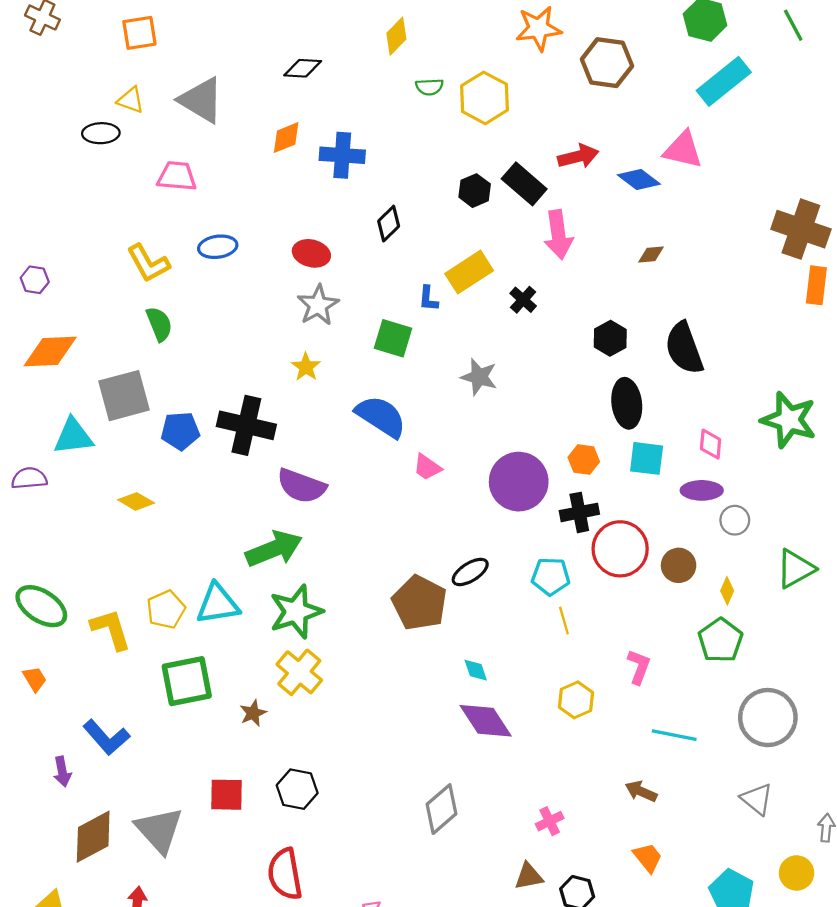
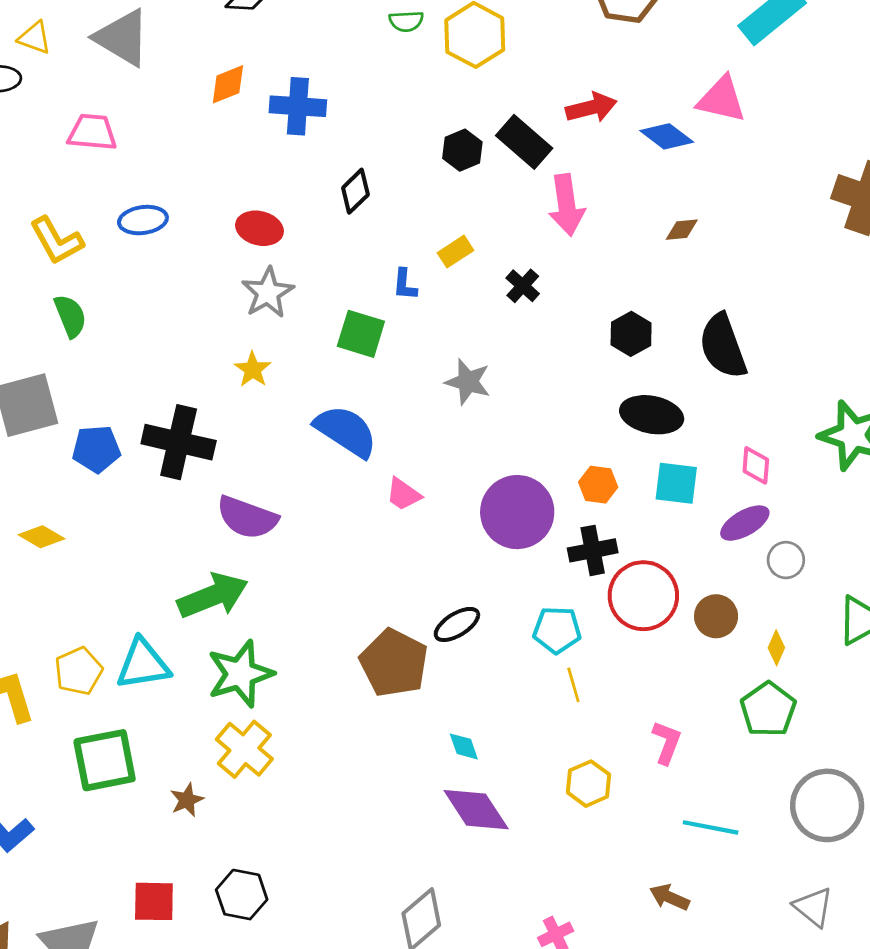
yellow rectangle: (469, 272) -> (456, 252), size x0.6
black ellipse: (627, 403) -> (652, 415), turned -72
purple ellipse: (702, 490) -> (745, 523), turned -30

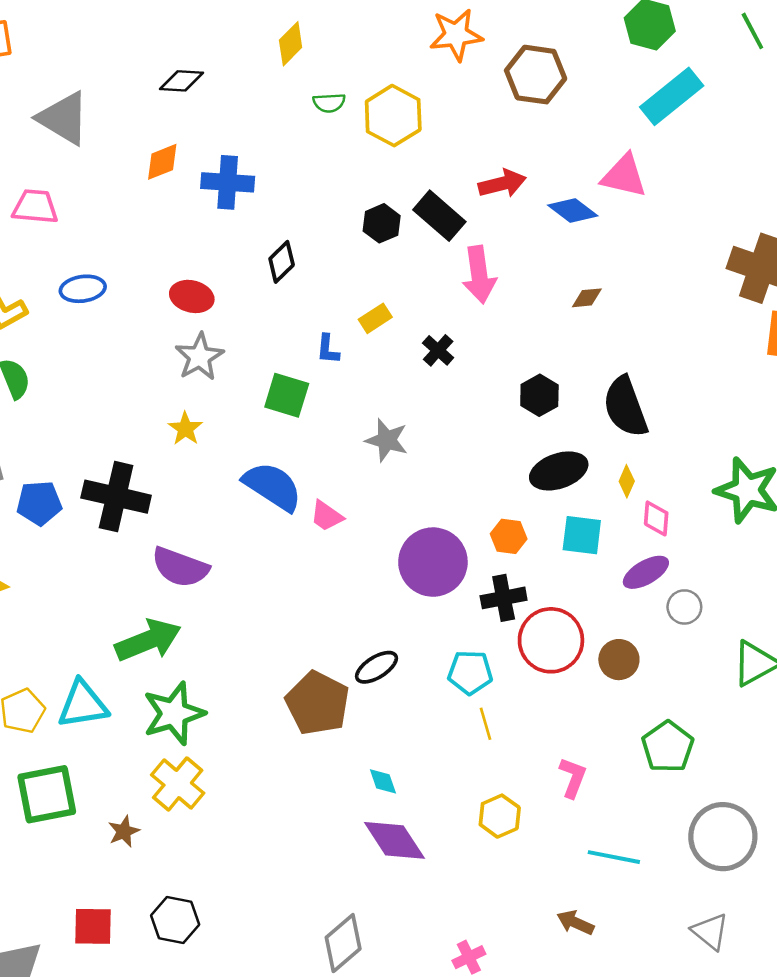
black ellipse: (652, 415) -> (559, 471), turned -30
pink trapezoid: (403, 494) -> (326, 516), moved
yellow diamond: (776, 648) -> (627, 481), moved

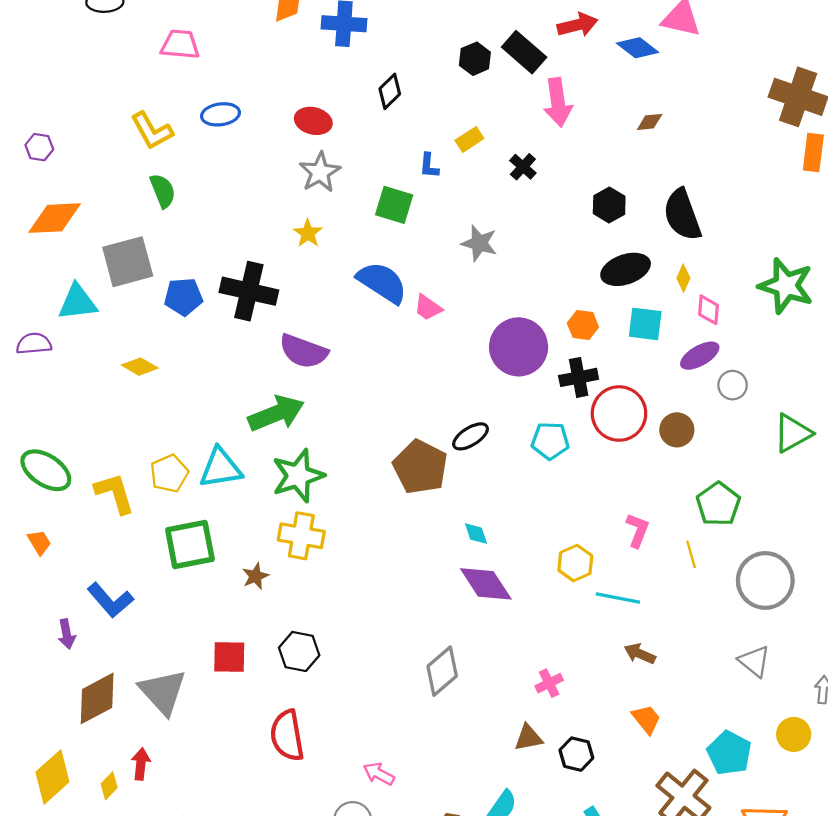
yellow line: (486, 724) -> (691, 554), moved
yellow cross: (178, 784) -> (301, 536), turned -30
cyan line: (614, 857) -> (618, 598), moved

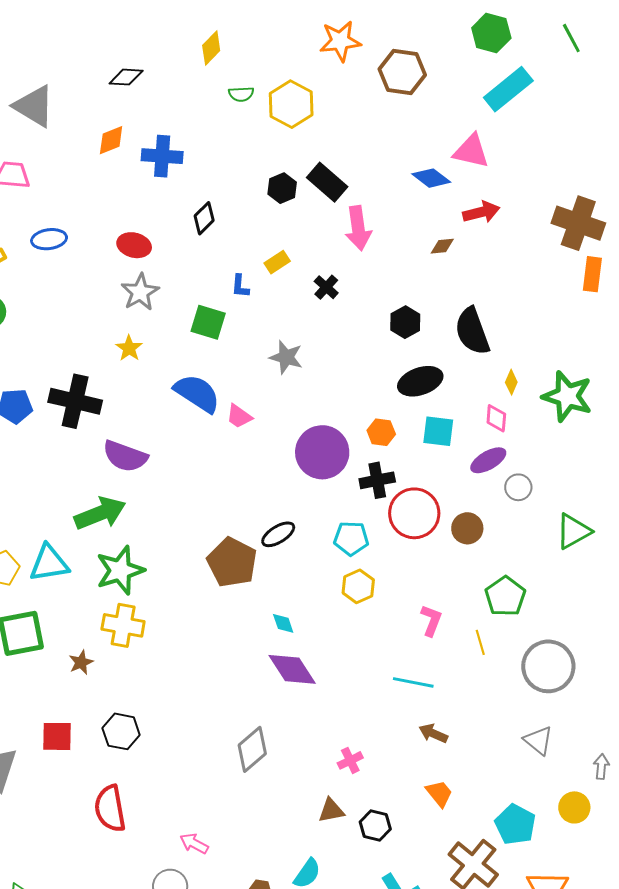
red arrow: (578, 25) -> (481, 212), moved
yellow diamond: (683, 278) -> (511, 382), moved
yellow hexagon: (575, 563) -> (358, 586), moved

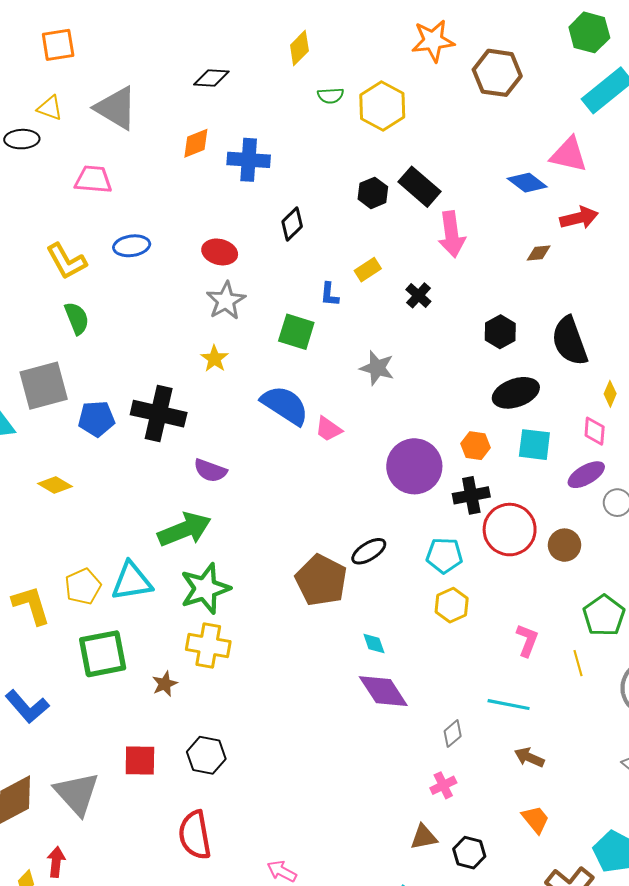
purple semicircle: (125, 456) -> (210, 470), size x0.7
gray diamond: (252, 749) -> (453, 734), moved, size x0.6

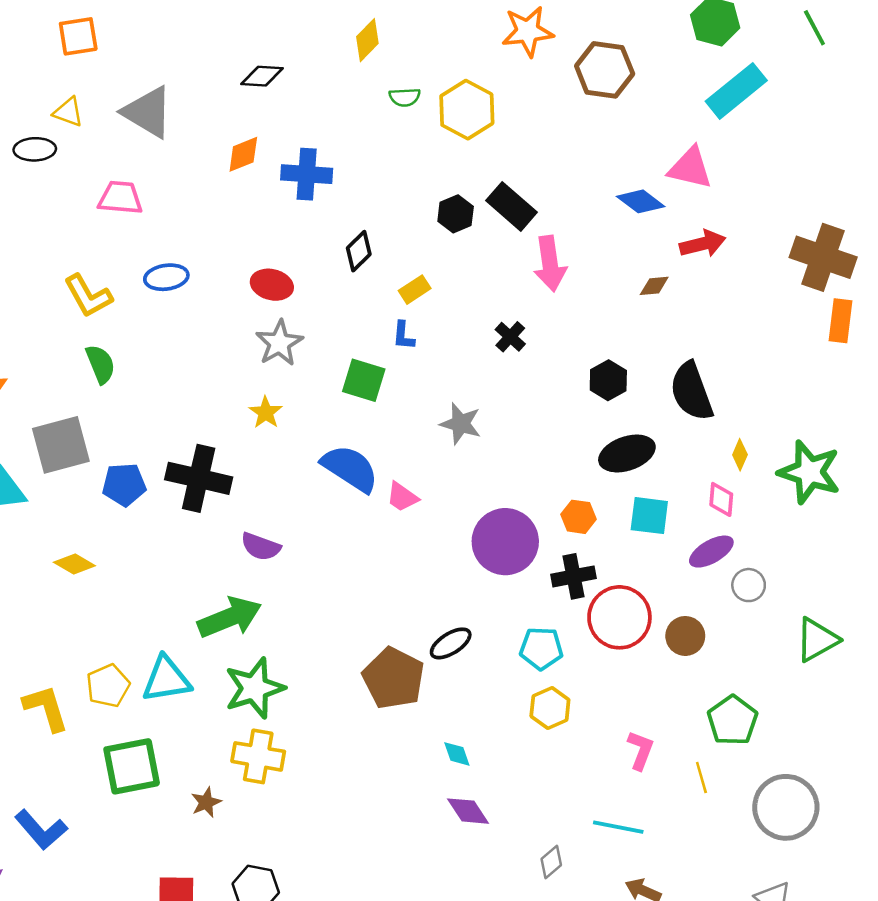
yellow rectangle: (368, 270) -> (415, 290), moved
purple diamond: (383, 691) -> (468, 811), size x0.7

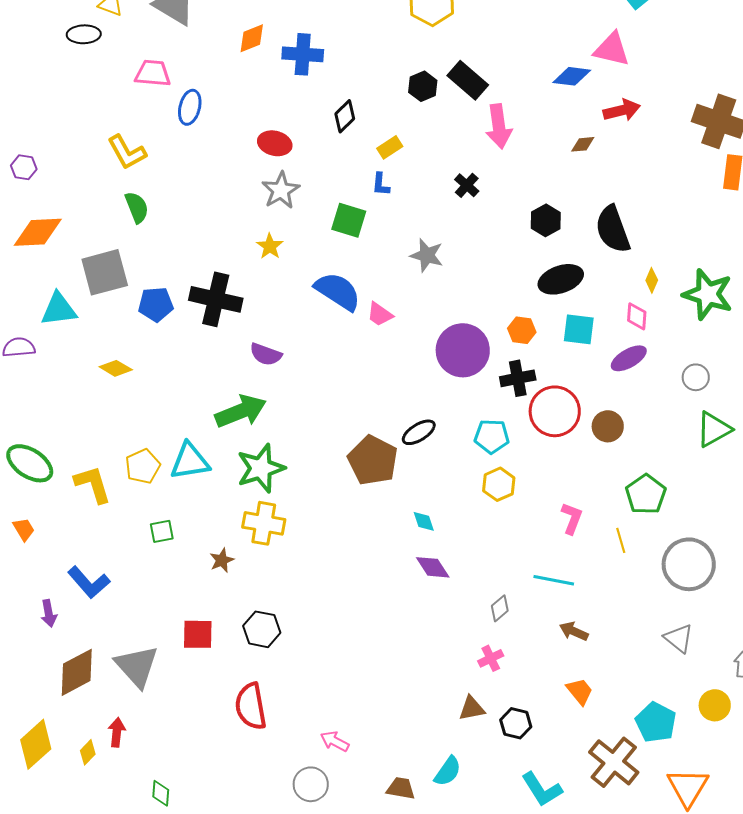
blue diamond: (641, 201) -> (572, 76), turned -30
blue ellipse: (166, 277) -> (190, 107), moved, turned -68
gray circle: (749, 585) -> (696, 377), moved
green square: (132, 766) -> (162, 531), size x0.5

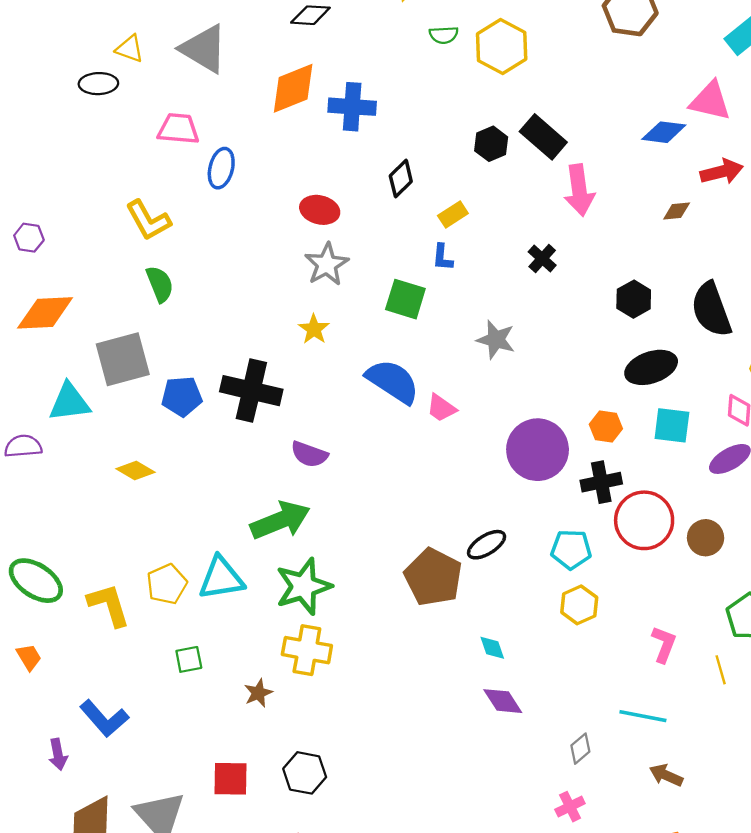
orange diamond: (252, 38) -> (293, 88), size x1.5

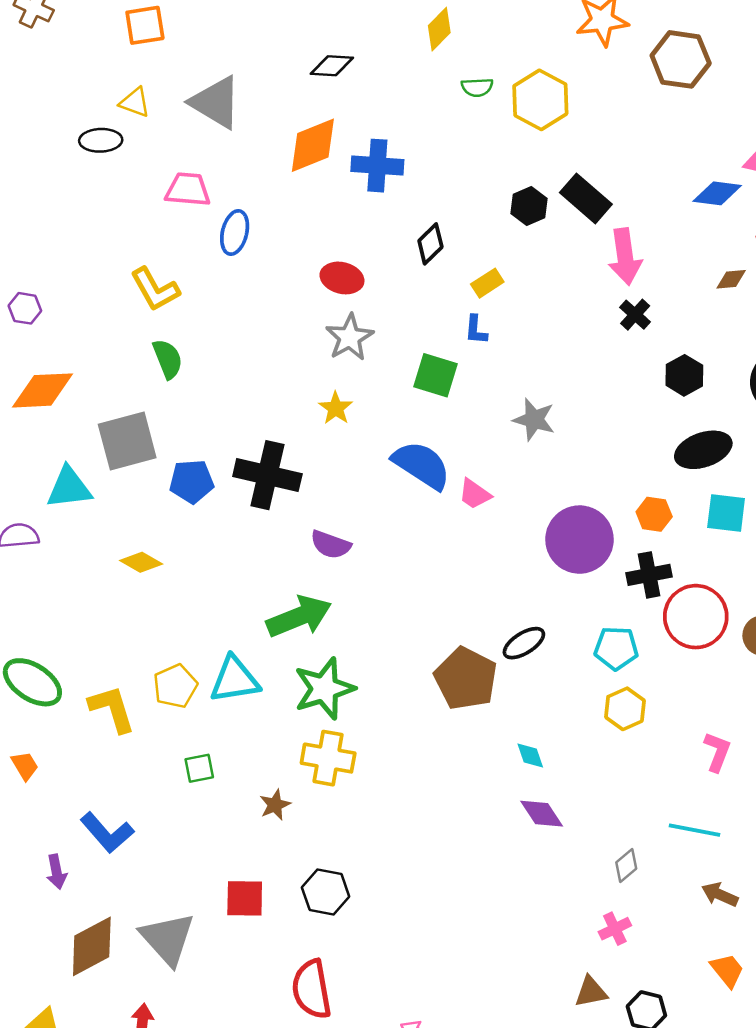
black cross: (542, 259) -> (635, 315), moved

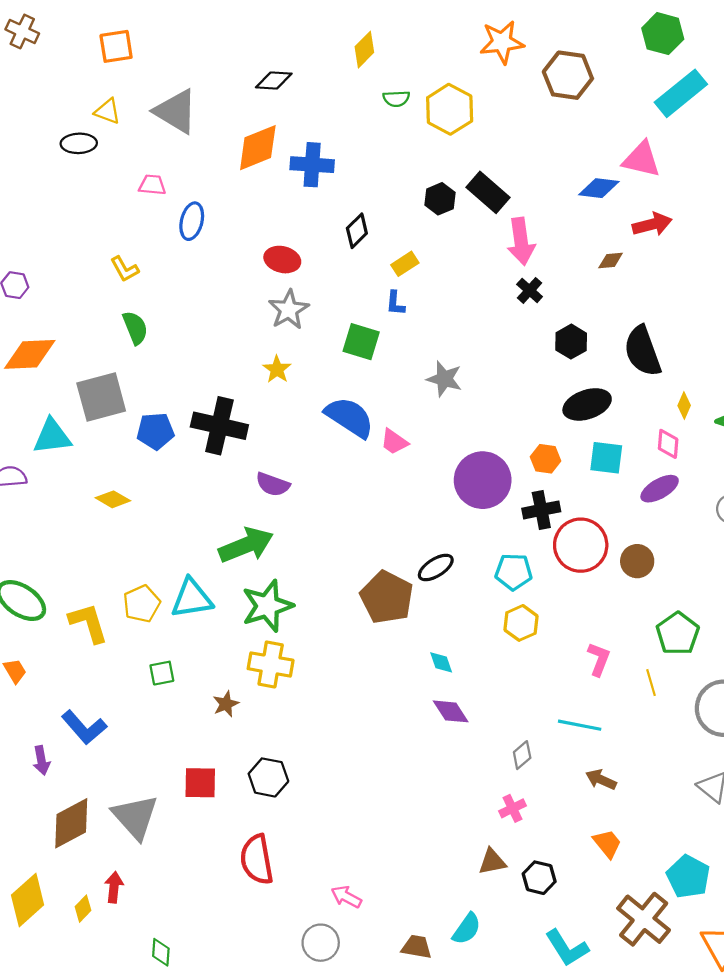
pink trapezoid: (188, 190) -> (152, 185), size x0.7
yellow L-shape: (155, 289) -> (125, 269), size x0.7

